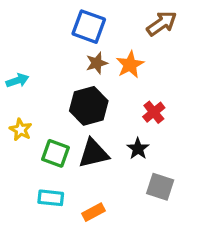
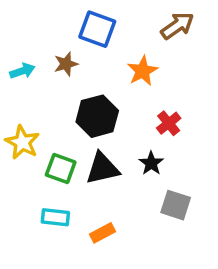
brown star: (97, 63) -> (66, 64), moved
cyan arrow: (17, 80) -> (22, 71), moved
yellow star: (21, 130) -> (22, 142), size x1.4

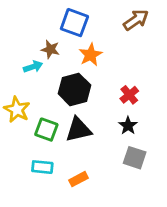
brown star: (66, 64) -> (50, 49), turned 30
cyan arrow: (22, 71) -> (33, 67), moved
orange star: (143, 71) -> (91, 55), moved
black star: (151, 163) -> (128, 126), moved

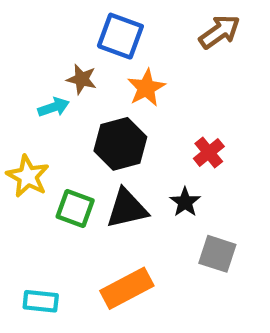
black star: (128, 126) -> (185, 202), moved
cyan rectangle: (42, 167) -> (41, 301), moved
orange rectangle: (78, 179) -> (127, 288), size x1.6

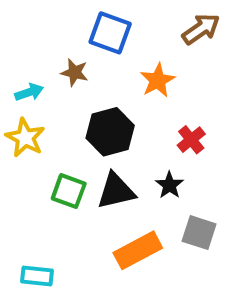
orange star: (146, 88) -> (158, 80), moved
cyan arrow: (54, 107) -> (29, 92), moved
yellow star: (28, 176) -> (25, 138), moved
orange rectangle: (127, 288) -> (138, 250), moved

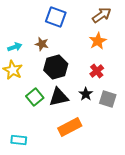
brown star: (75, 72) -> (42, 44), moved
orange star: (158, 80) -> (98, 41), moved
green square: (69, 191) -> (35, 97), turned 30
gray square: (199, 233) -> (108, 99), moved

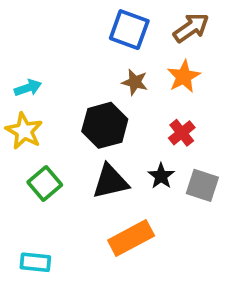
blue square: (56, 17) -> (129, 30), moved
brown star: (42, 44) -> (135, 82), moved
green square: (35, 97) -> (45, 183), moved

